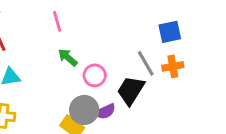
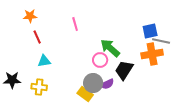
green arrow: (68, 57) -> (110, 48), moved, size x1.5
gray line: (146, 63) -> (161, 41), moved, turned -48
orange cross: (173, 66) -> (152, 54), size x1.5

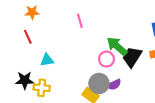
red line: (37, 37) -> (28, 37), moved
black trapezoid: (124, 70) -> (132, 57), moved
black star: (12, 80) -> (25, 80), moved

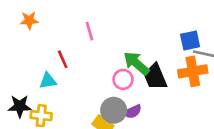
red line: (28, 37) -> (63, 59), moved
black trapezoid: (132, 57) -> (155, 77), turned -55

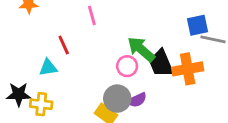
orange cross: (193, 71) -> (188, 69), moved

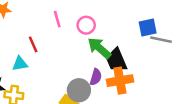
pink circle: (127, 66) -> (86, 25), moved
orange cross: (188, 69) -> (120, 81), moved
purple semicircle: (137, 100) -> (96, 77), moved, turned -49

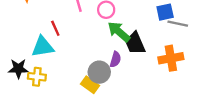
cyan triangle: (20, 64) -> (43, 47), size x1.5
orange cross: (120, 81) -> (171, 58), moved

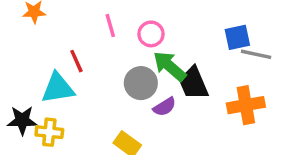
purple semicircle: (115, 59) -> (165, 107), turned 42
gray circle: (99, 72) -> (141, 83), moved

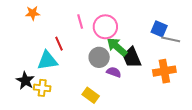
pink circle: (151, 34) -> (105, 27), size x1.5
blue square: (237, 37) -> (159, 29), turned 35
purple semicircle: (165, 107) -> (114, 72), turned -128
black star: (22, 120) -> (25, 81), turned 30

